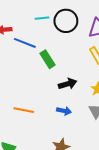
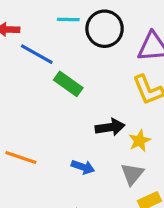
green rectangle: (48, 59) -> (68, 84), turned -30
black arrow: (68, 84) -> (110, 127), moved

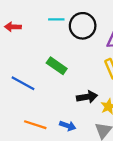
blue line: (37, 54) -> (23, 83), moved
orange line: (21, 158) -> (35, 125), moved

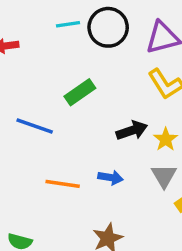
green rectangle: (57, 66) -> (80, 92), turned -60

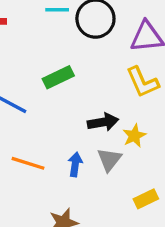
gray triangle: (164, 176) -> (109, 160), moved
blue arrow: (110, 178) -> (75, 164), turned -100

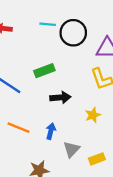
black arrow: (103, 122) -> (60, 97), moved
gray triangle: (109, 160) -> (71, 149), moved

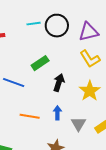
black arrow: (60, 97) -> (59, 83), turned -54
yellow star: (93, 115) -> (90, 91), size x1.5

